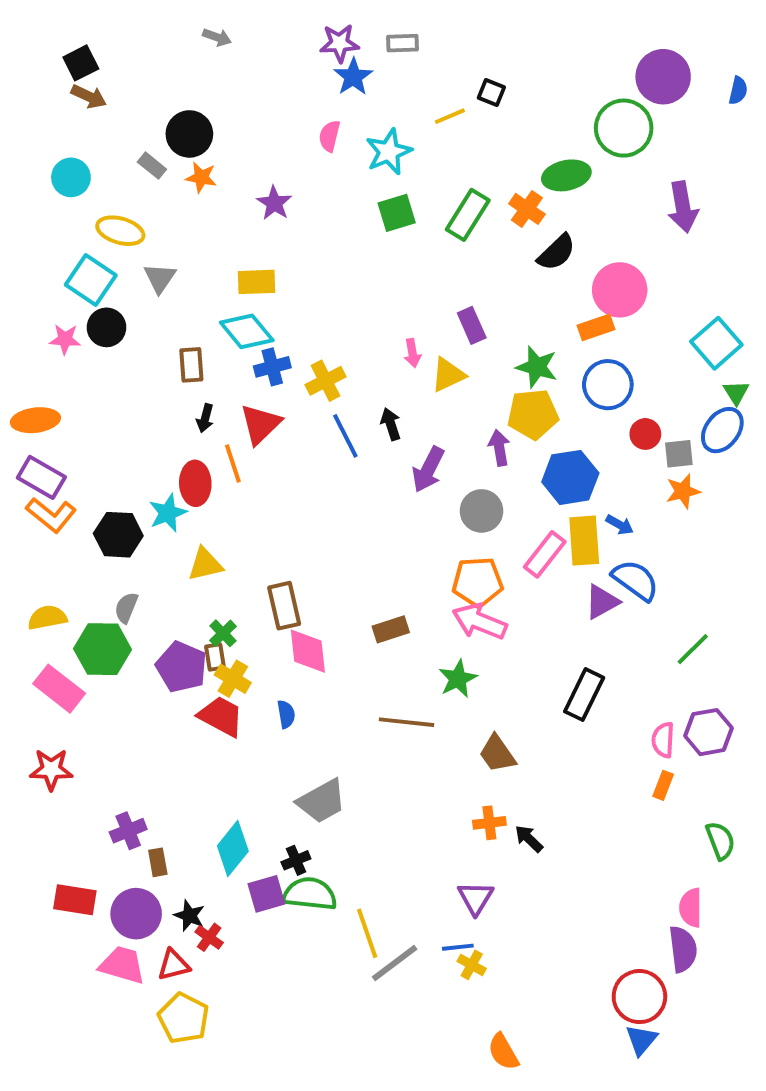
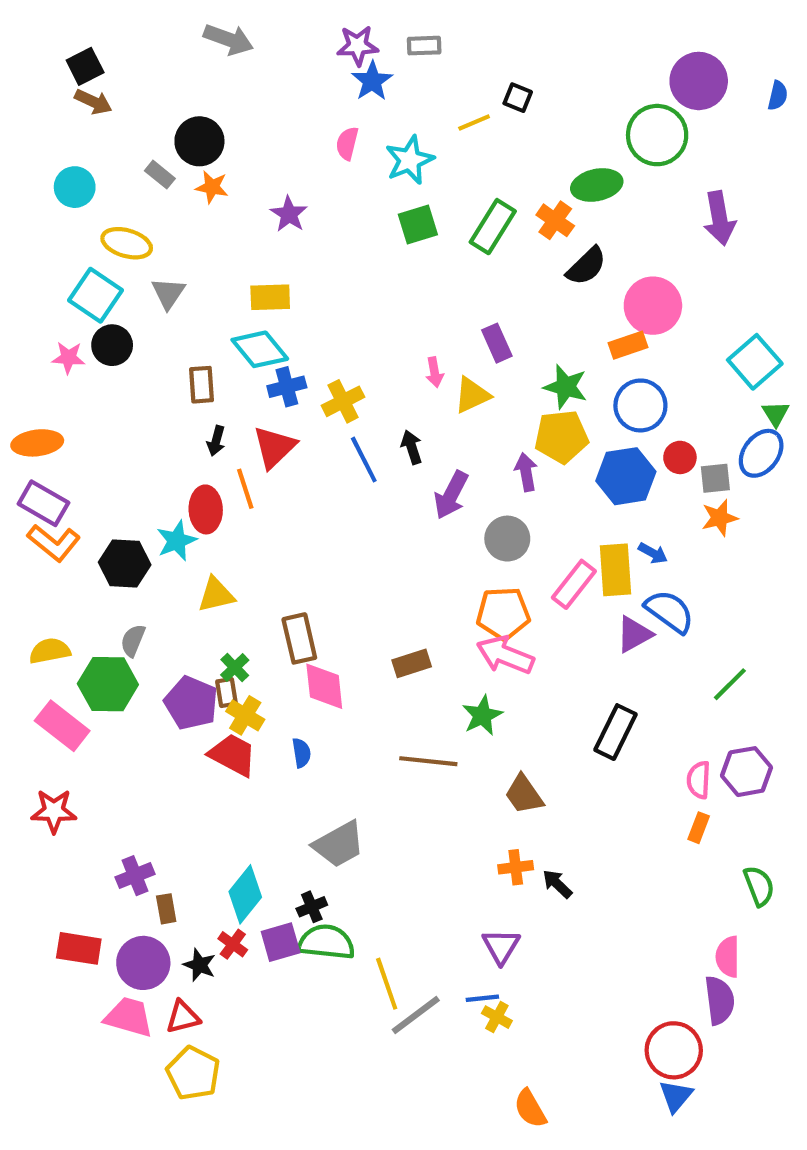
gray arrow: (217, 37) -> (229, 39), size x1.6
blue hexagon: (570, 477) -> (626, 476), moved
red cross: (209, 937) -> (233, 944), moved

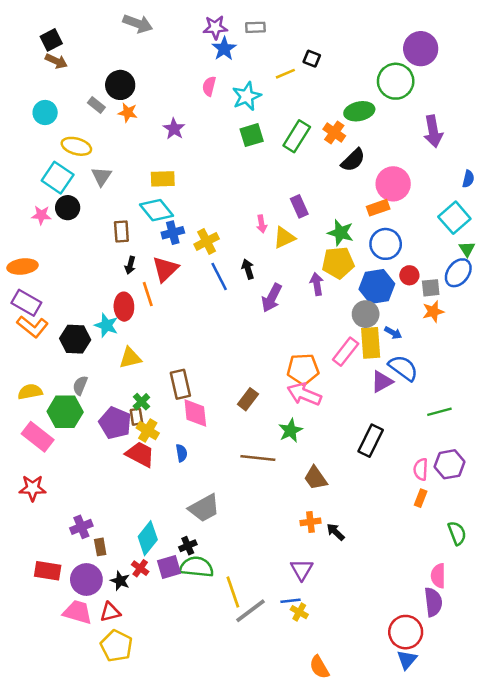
blue semicircle: (778, 96) -> (468, 179), moved
gray circle: (507, 539) -> (366, 314), moved
cyan star: (177, 541) -> (106, 325), turned -30
brown rectangle: (412, 663) -> (248, 399), turned -35
green line: (730, 684) -> (439, 412), turned 30

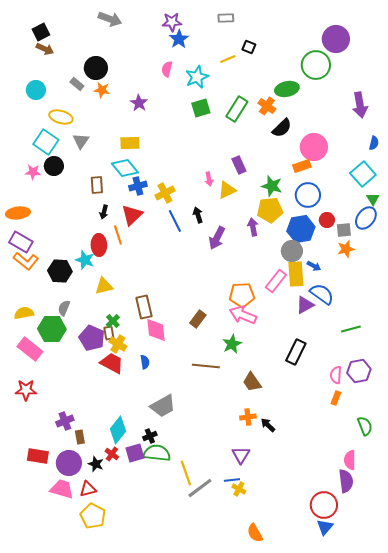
gray rectangle: (255, 27) -> (226, 18), moved
purple arrow: (433, 131) -> (360, 105), moved

